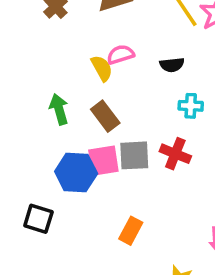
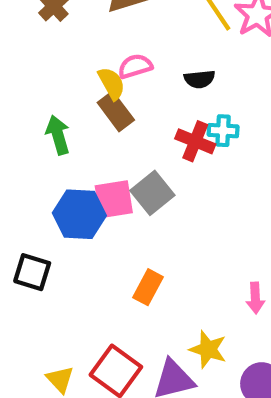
brown rectangle: (105, 116) -> (116, 111), moved
red cross: (175, 154) -> (195, 141), moved
gray square: (134, 155) -> (152, 193), turned -36

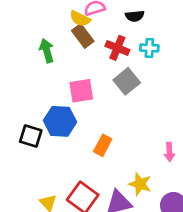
yellow semicircle: (112, 83) -> (80, 19), turned 145
red cross: (195, 141) -> (117, 48), moved
gray square: (152, 193) -> (127, 81), moved
blue hexagon: (79, 214) -> (60, 121), moved

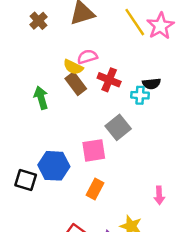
black semicircle: (135, 16) -> (151, 84), moved
red cross: (117, 48) -> (109, 80), moved
pink square: (81, 91) -> (94, 150), moved

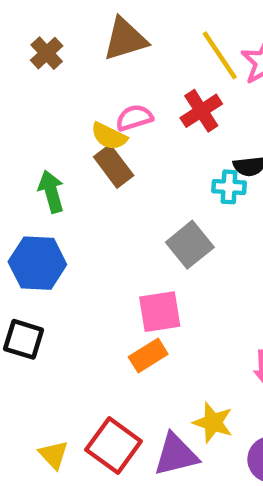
red cross: (109, 80) -> (201, 111), moved, turned 35
pink square: (94, 150) -> (160, 312), moved
blue hexagon: (54, 166) -> (37, 263), moved
orange rectangle: (95, 189) -> (148, 355), turned 30

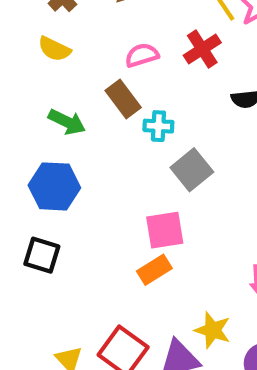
yellow semicircle: (109, 136) -> (54, 49), moved
cyan cross: (229, 187) -> (158, 126), moved
green arrow: (51, 192) -> (67, 122), turned 132

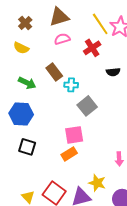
pink semicircle: (142, 55) -> (62, 39), moved
black square: (42, 255) -> (27, 147), moved

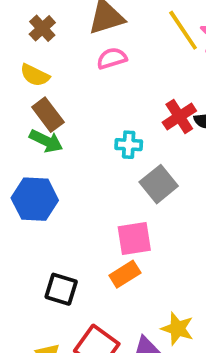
red cross: (92, 48) -> (179, 117), moved
brown rectangle: (54, 72) -> (48, 115), moved
black square: (27, 147) -> (61, 289), moved

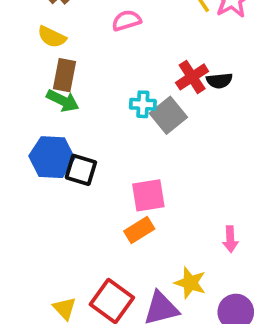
brown rectangle: (48, 115) -> (65, 75), turned 48
gray square: (159, 184) -> (168, 115), moved
black square: (61, 289) -> (81, 170), moved

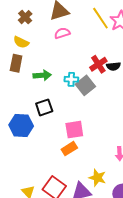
brown rectangle: (65, 75) -> (16, 63), moved
green arrow: (63, 101) -> (42, 75), moved, turned -30
blue hexagon: (52, 157) -> (21, 126), moved
black square: (81, 170) -> (44, 107), moved, turned -36

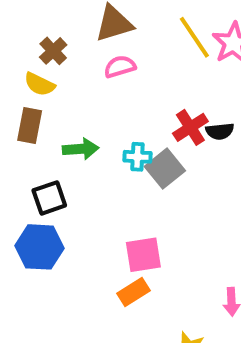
brown cross: (25, 17) -> (53, 51), moved
black square: (44, 107) -> (49, 198), moved

